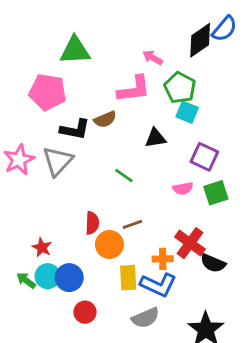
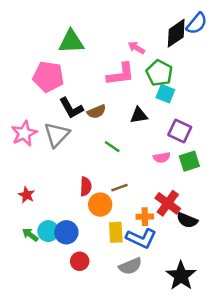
brown semicircle: (105, 119) -> (97, 112), moved
black L-shape: (75, 129) -> (71, 108), turned 50
red star: (42, 247) -> (27, 195), moved

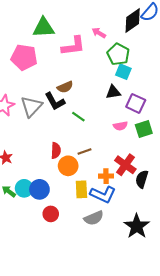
pink L-shape: (121, 74) -> (73, 46), moved
black L-shape: (71, 108) -> (55, 101), moved
black triangle: (139, 115) -> (113, 92), moved
black semicircle: (187, 220) -> (142, 179), turned 84

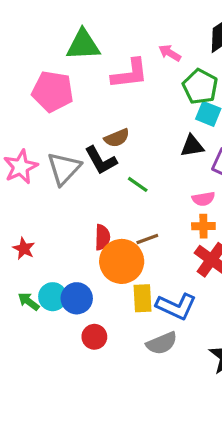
orange circle: (68, 166) -> (122, 261), size x1.4
orange cross: (106, 176) -> (203, 226), moved

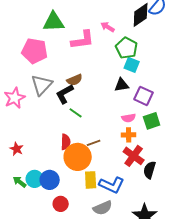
black L-shape: (101, 160) -> (65, 94), turned 90
gray triangle: (64, 168) -> (42, 85), moved
green line: (138, 184) -> (76, 113), moved

